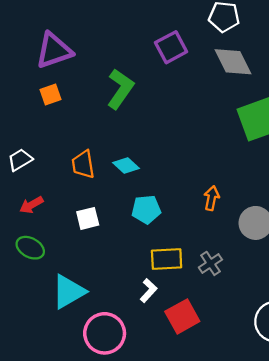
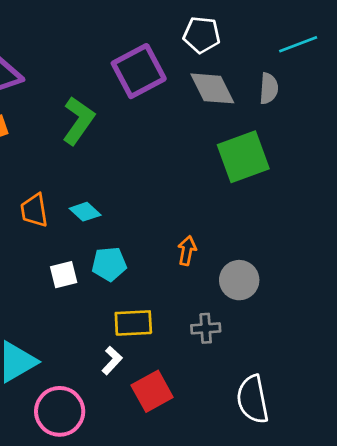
purple square: (171, 47) -> (139, 71), size x1.4
white square: (88, 218) -> (64, 275), moved
gray cross: (210, 263) -> (206, 328), moved, turned 30

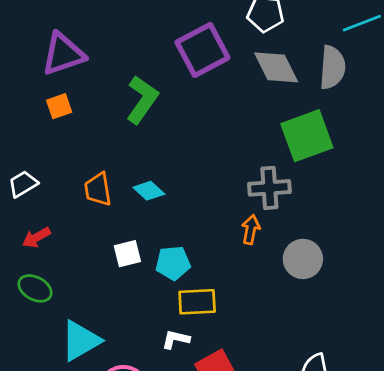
gray semicircle: (269, 88) -> (332, 67), size x1.4
cyan pentagon: (109, 264) -> (173, 263), moved
gray cross: (206, 328) -> (269, 188), moved, size x1.4
white L-shape: (112, 360) -> (176, 339), turned -120

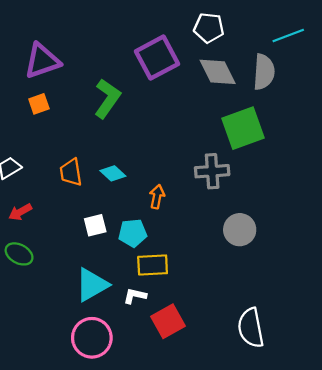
orange arrow: (251, 229) -> (157, 197), moved
cyan triangle: (81, 341) -> (92, 285), moved

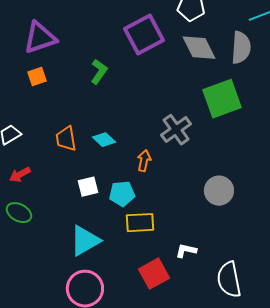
green L-shape: (107, 98) -> (99, 72), size x0.7
gray cross: (212, 171) -> (176, 130), moved, turned -32
white L-shape: (135, 296) -> (186, 251), moved

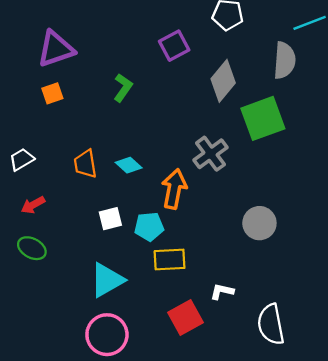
purple square: (144, 35) -> (174, 46), size x0.7
gray diamond: (199, 48) -> (223, 81), moved, turned 66
orange arrow: (144, 161) -> (174, 189), size x1.6

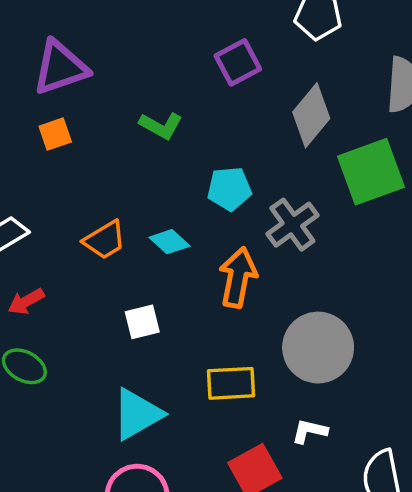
green L-shape: (123, 88) -> (161, 126), turned 84
orange trapezoid: (85, 164) -> (105, 240), turned -112
gray circle: (259, 223) -> (318, 348), moved, size x1.4
cyan pentagon: (149, 227) -> (229, 189), moved

